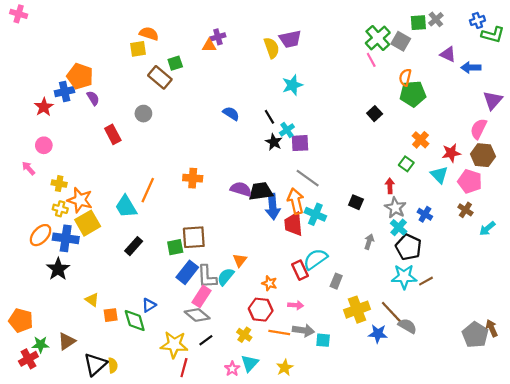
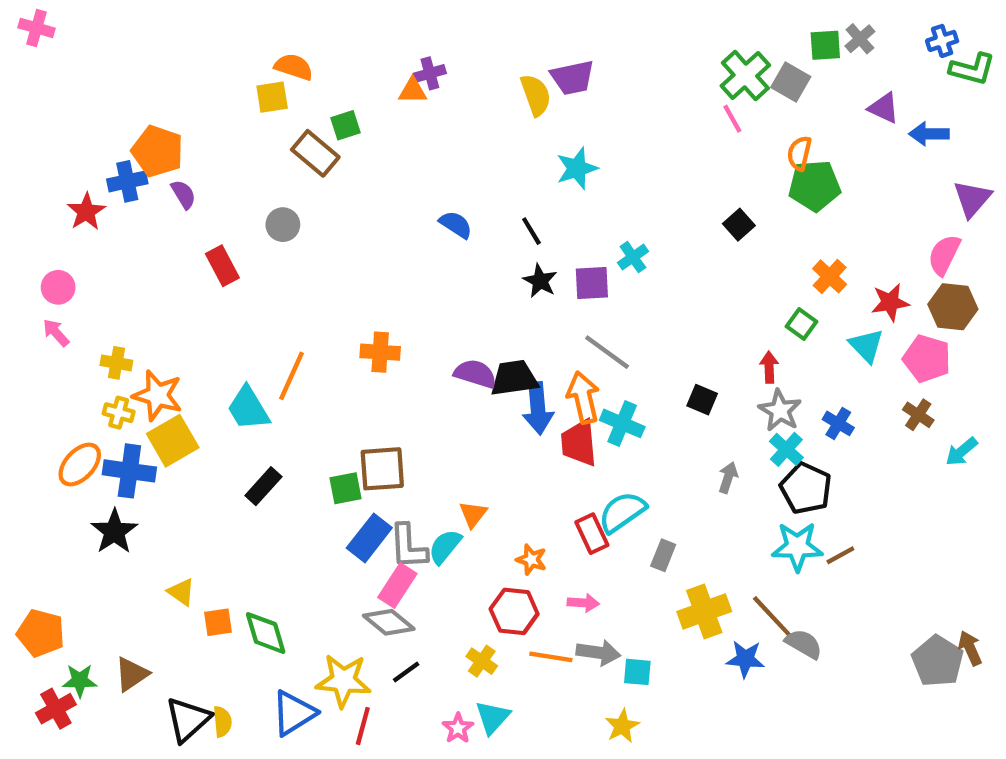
cyan cross: (287, 130) -> (633, 257), moved
pink circle: (44, 145) -> (58, 287), moved
blue triangle: (149, 305) -> (294, 713), moved, size x1.6
yellow star: (285, 368) -> (622, 726), moved

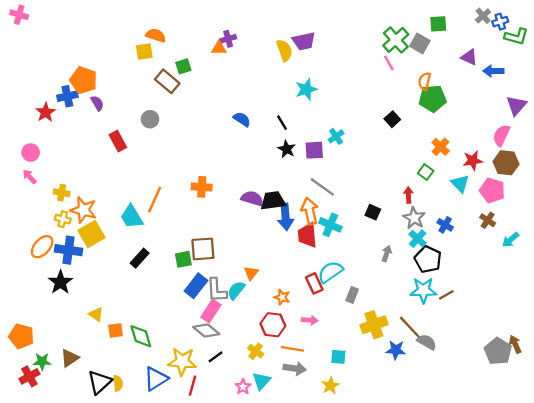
gray cross: (860, 39) -> (483, 16), moved
gray arrow: (598, 653) -> (295, 368), moved

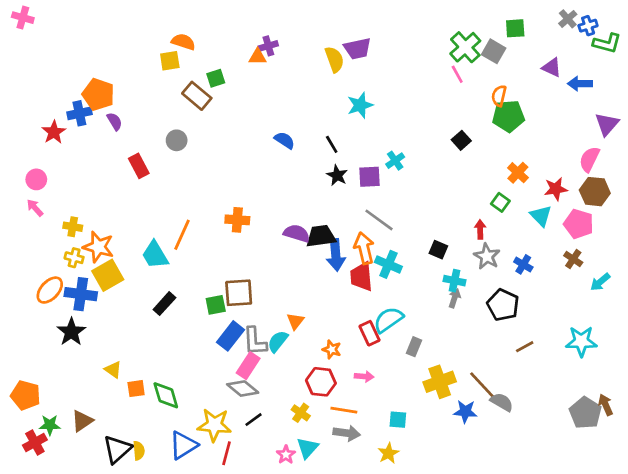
cyan cross: (418, 239) -> (454, 281), moved, turned -30
cyan star: (423, 290) -> (581, 341), moved

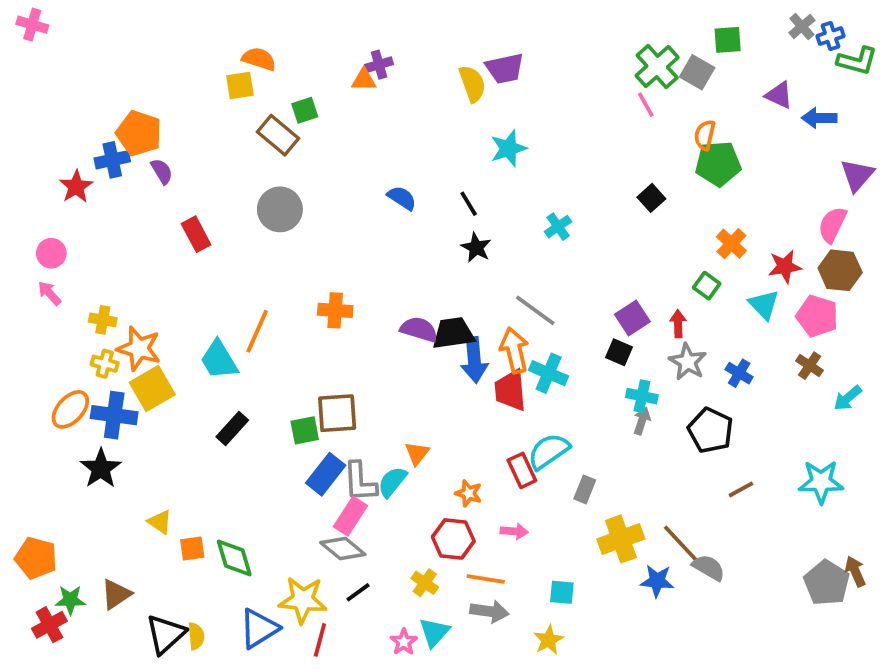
gray circle: (177, 140) -> (280, 209), moved, size x1.5
purple square: (370, 177) -> (632, 318), moved, turned -30

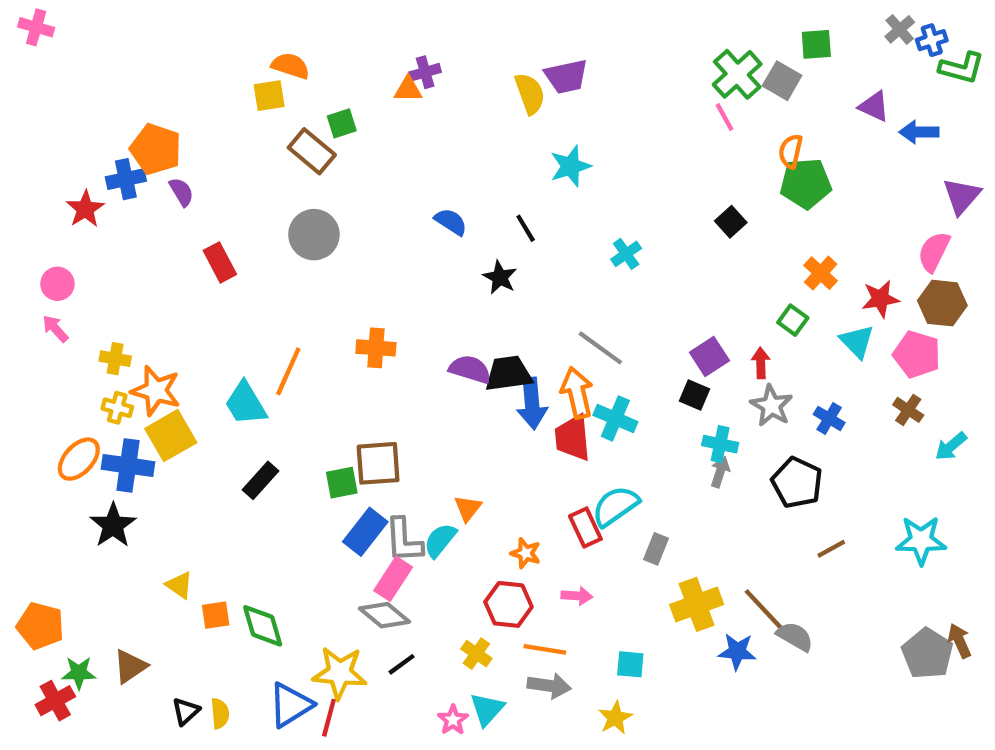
black star: (476, 247) -> (500, 277), moved
black triangle: (166, 634) -> (186, 711), size x0.6
red line: (320, 640) -> (329, 718), moved

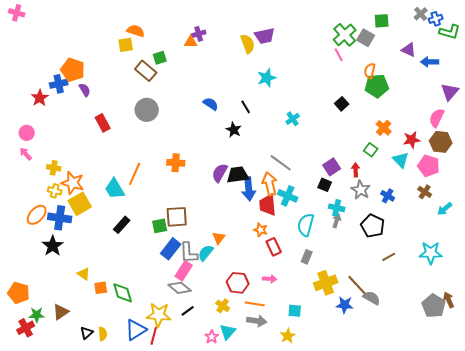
purple semicircle: (470, 369) -> (220, 173), turned -78
cyan semicircle: (615, 506) -> (306, 225), moved, turned -40
orange star: (526, 553) -> (261, 230), moved

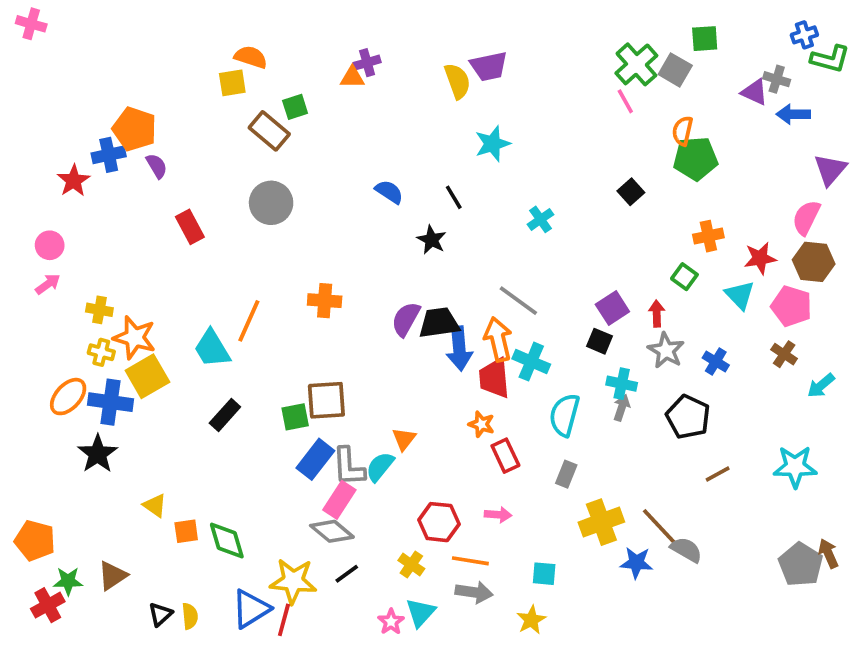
gray cross: (421, 14) -> (777, 79), moved, turned -32
orange cross: (384, 128) -> (708, 236), turned 35
pink arrow: (26, 154) -> (48, 284), turned 96

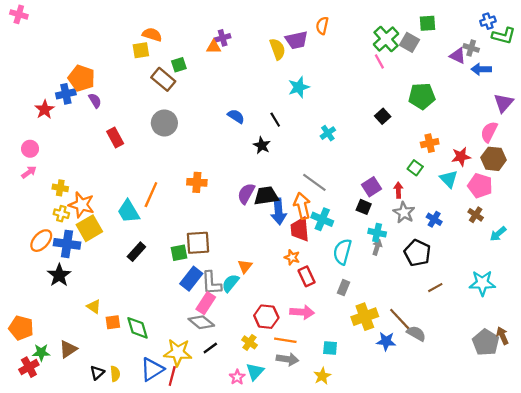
orange semicircle: (683, 131) -> (322, 26), moved
pink arrow: (498, 515) -> (302, 312), size x1.5

